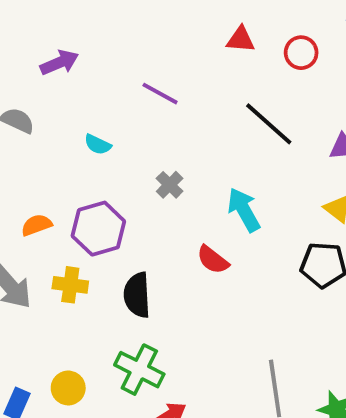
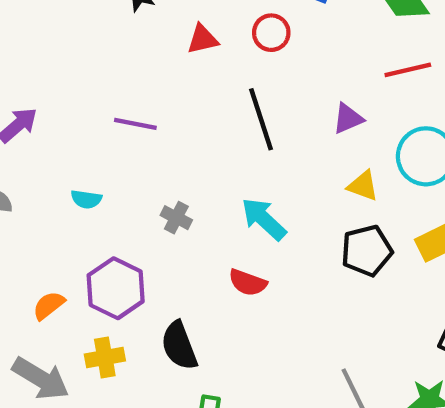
black line: (269, 124) -> (261, 119), turned 48

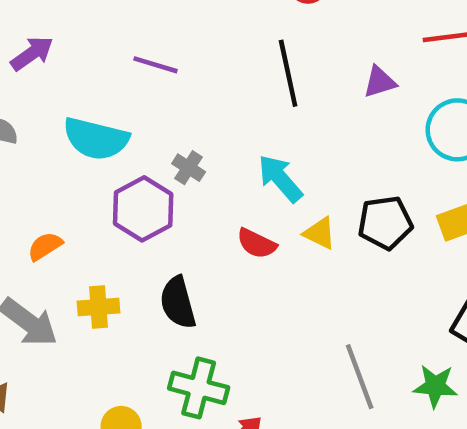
yellow triangle: (363, 186) -> (320, 233), moved
cyan semicircle: (86, 199) -> (96, 139), size x2.0
purple hexagon: (116, 288) -> (143, 209), moved

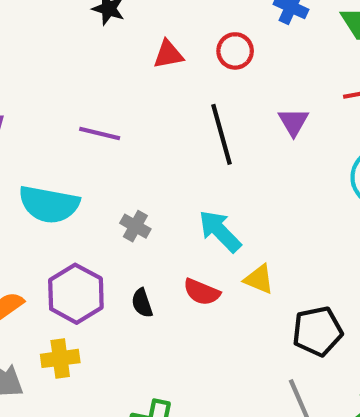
purple triangle: (380, 82) -> (294, 122), moved, turned -40
purple hexagon: (143, 209) -> (76, 294), moved
black pentagon: (385, 223) -> (317, 331), moved
black semicircle: (178, 303) -> (142, 303), moved, size x0.6

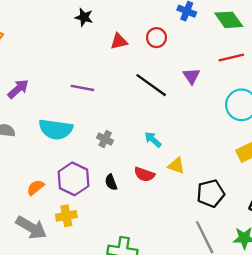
black line: (221, 134) -> (151, 85), turned -36
cyan arrow: (220, 231) -> (153, 140), size x0.7

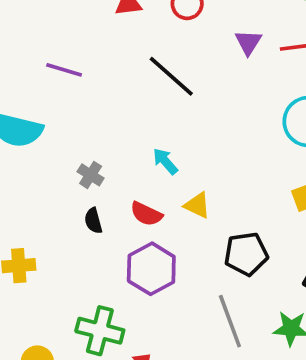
purple triangle: (191, 76) -> (248, 42), moved
gray cross: (105, 139) -> (91, 175), moved
purple hexagon: (73, 179) -> (151, 269), moved

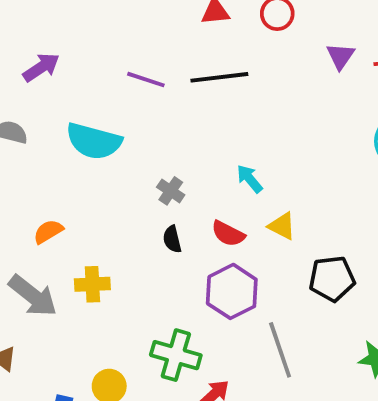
black line: (171, 76) -> (219, 77), moved, turned -50
gray line: (230, 321) -> (280, 350), moved

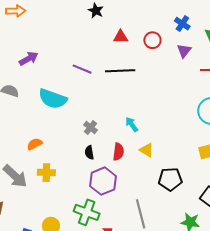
purple triangle: (340, 56) -> (184, 51), moved
orange semicircle: (48, 232) -> (35, 144), moved
red semicircle: (228, 234) -> (118, 152), turned -114
purple hexagon: (232, 291) -> (103, 181), moved

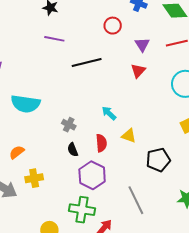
red triangle: (121, 37) -> (138, 71), moved, turned -35
purple triangle: (184, 51) -> (142, 44), moved
purple line: (82, 69) -> (54, 39), moved

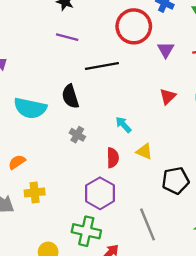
red circle: (113, 26) -> (134, 26), size x1.8
red triangle: (138, 71) -> (168, 97), moved
black semicircle: (73, 150) -> (70, 96), moved, size x1.5

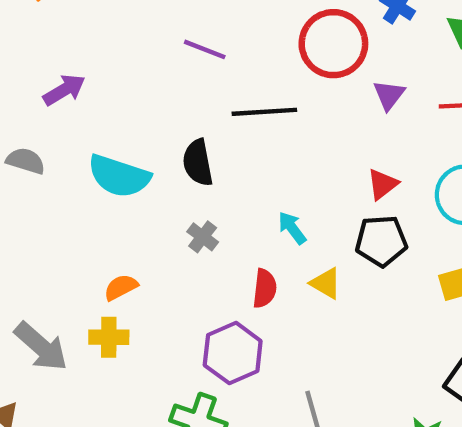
orange semicircle: (17, 162) -> (121, 287), moved
black pentagon: (176, 181) -> (381, 241), moved

